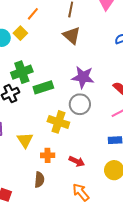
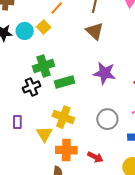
gray circle: (80, 104) -> (107, 119), moved
yellow cross: (58, 122) -> (63, 117), moved
orange cross: (48, 155) -> (66, 150), size x1.5

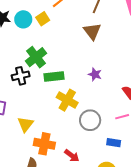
green cross: (43, 66) -> (36, 57), turned -30
purple star: (104, 73) -> (95, 74), size x0.6
yellow cross: (63, 117) -> (67, 100), moved

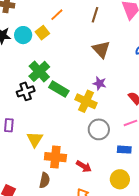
brown triangle: (92, 31) -> (101, 49), moved
green rectangle: (54, 76) -> (59, 89), turned 42
yellow cross: (67, 100) -> (86, 101), moved

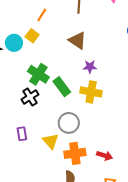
brown triangle: (101, 49) -> (77, 40), moved
purple star: (99, 83) -> (90, 67), moved
green rectangle: (59, 89) -> (62, 87), turned 36
gray circle: (99, 129) -> (69, 123), moved

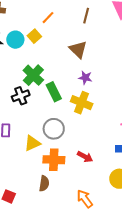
yellow triangle: (51, 141) -> (32, 143), turned 36
red arrow: (105, 156) -> (85, 157), moved

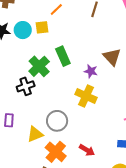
yellow square: (34, 36) -> (42, 27), turned 32
brown triangle: (78, 49) -> (112, 57), moved
green rectangle: (54, 92) -> (63, 56), moved
orange cross: (54, 160) -> (56, 152), turned 35

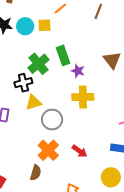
purple star: (91, 71) -> (78, 71), moved
yellow cross: (86, 96) -> (83, 97), turned -30
yellow triangle: (35, 134) -> (33, 102), moved

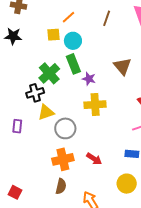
cyan circle: (25, 26) -> (73, 41), moved
orange cross: (48, 150) -> (63, 159), turned 35
brown semicircle: (36, 173) -> (61, 186), moved

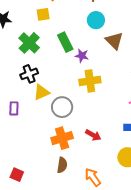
cyan circle: (73, 41) -> (96, 20), moved
green cross: (49, 73) -> (29, 43), moved

